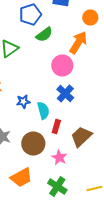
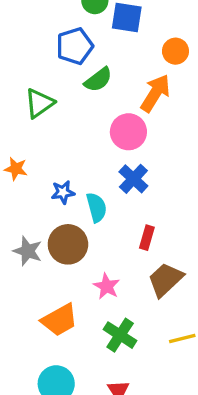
red rectangle: (56, 126) -> (147, 238), moved
brown trapezoid: (81, 136) -> (165, 280), moved
brown circle: (33, 144) -> (68, 244), moved
pink star: (59, 158) -> (107, 286), moved

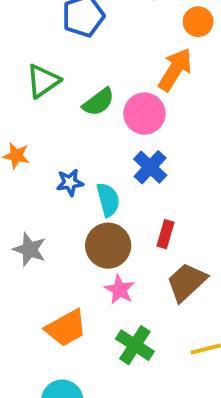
green semicircle: (98, 80) -> (99, 102), moved
brown circle: (68, 244) -> (108, 246), moved

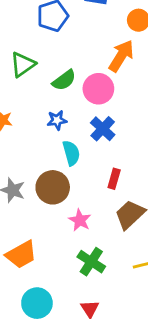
blue star: (70, 182) -> (57, 120), moved
brown circle: (108, 246) -> (53, 187), moved
orange trapezoid: (66, 328) -> (21, 254), moved

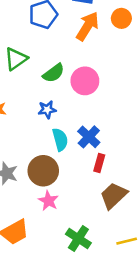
orange arrow: (121, 56) -> (88, 26), moved
blue cross: (103, 129) -> (89, 137), moved
pink star: (80, 220) -> (48, 201), moved

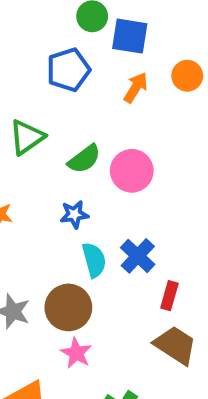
orange arrow: (88, 26) -> (136, 88), size x0.7
red rectangle: (99, 163) -> (169, 296), moved
brown trapezoid: (114, 196) -> (175, 345), turned 76

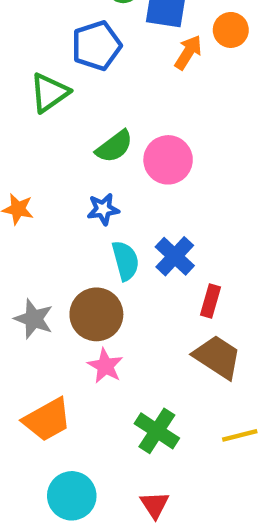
orange circle: (187, 76) -> (231, 30), moved
orange arrow: (136, 88) -> (188, 52), moved
green triangle: (27, 137) -> (49, 93), moved

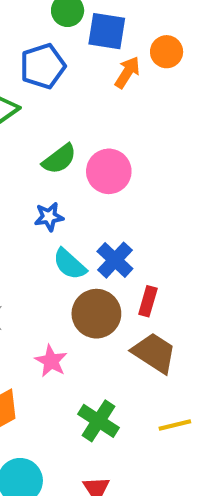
cyan semicircle: (126, 261) -> (70, 264), turned 147
brown circle: (96, 314) -> (96, 314), moved

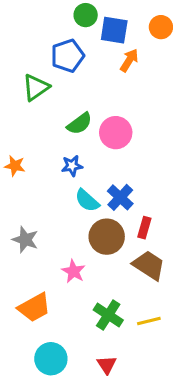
orange circle: (167, 52) -> (161, 27), moved
yellow line: (175, 425) -> (149, 321), moved

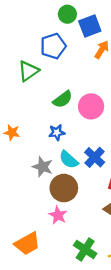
blue square: (114, 30) -> (90, 26), turned -30
brown circle: (107, 237) -> (64, 188), moved
gray star: (25, 240) -> (43, 167), moved

